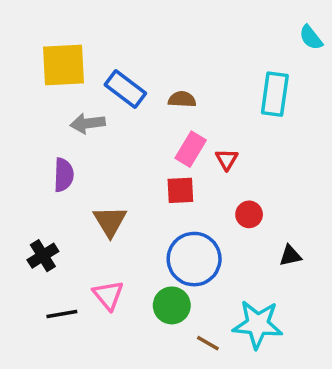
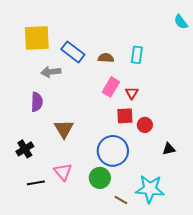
cyan rectangle: (275, 94) -> (137, 55), moved, size x0.7
red square: (180, 190) -> (125, 116), moved

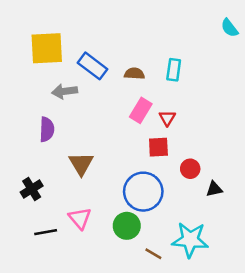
red circle: (145, 125) -> (190, 169), moved

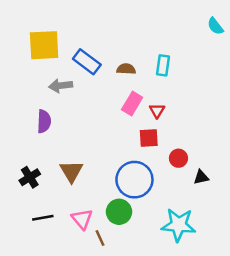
brown triangle: (81, 164) -> (71, 171), moved
pink triangle: (80, 218) -> (82, 219), moved
brown line: (153, 254) -> (100, 238), moved, turned 35

